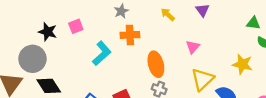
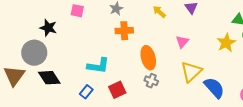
pink square: (76, 26) -> (77, 11), moved, turned 32
cyan L-shape: (102, 53) -> (98, 66), moved, turned 50
yellow star: (243, 64) -> (226, 43), moved, turned 30

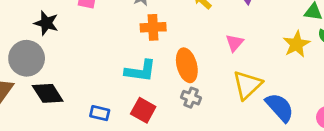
cyan L-shape: (98, 66) -> (140, 71), moved
red square: (117, 90) -> (143, 110), turned -36
blue rectangle: (86, 92) -> (100, 113), turned 64

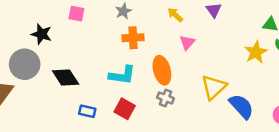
pink triangle: (235, 43) -> (187, 43), moved
black diamond: (48, 93) -> (66, 77), moved

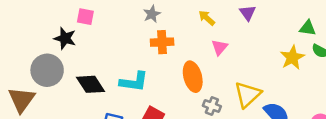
pink square: (76, 14) -> (85, 17), moved
cyan L-shape: (122, 75) -> (134, 82), moved
gray cross: (166, 98) -> (212, 106), moved

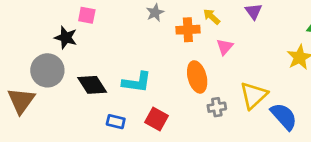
orange cross: (162, 42) -> (188, 30), moved
gray cross: (212, 106) -> (217, 107), turned -30

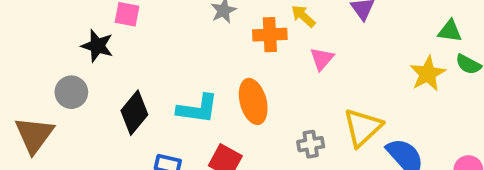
gray circle: (47, 70) -> (71, 92), size x0.7
orange ellipse: (197, 77) -> (253, 101), moved
black diamond: (92, 85) -> (134, 113), turned 72

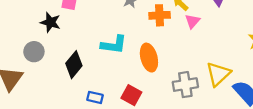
pink triangle: (322, 59) -> (192, 21), moved
cyan L-shape: (198, 109) -> (114, 45), moved
gray cross: (311, 144) -> (185, 85), size x1.5

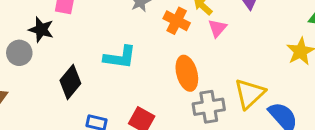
orange cross: (160, 15) -> (177, 21), turned 30
gray circle: (34, 52) -> (19, 53), moved
orange ellipse: (149, 58) -> (187, 73), moved

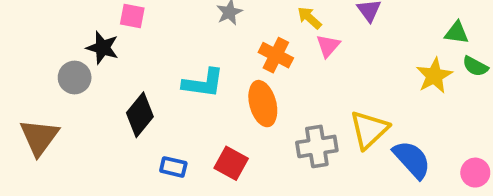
orange cross: (177, 21) -> (276, 55), moved
orange ellipse: (187, 73) -> (263, 104), moved

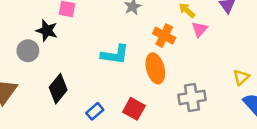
black diamond: (140, 115) -> (58, 89), moved
yellow triangle: (369, 130) -> (241, 77), moved, size x0.6
blue rectangle: (173, 167) -> (95, 111), turned -54

